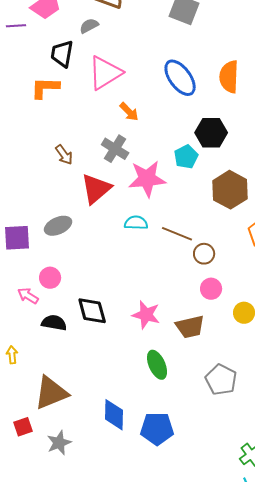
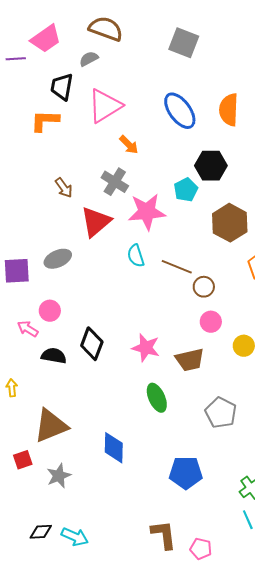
cyan semicircle: (136, 223) -> (136, 256), turned -110
black diamond: (92, 311) -> (92, 344), turned 36
blue pentagon: (157, 429) -> (186, 473), moved

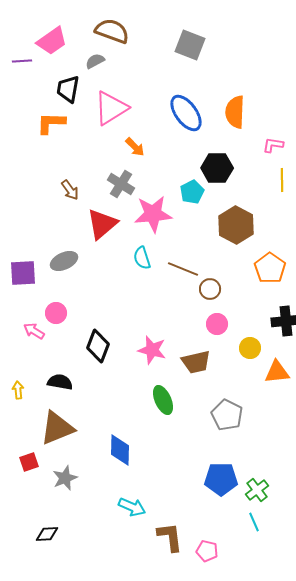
black semicircle: (54, 356) -> (60, 382), moved
blue pentagon: (186, 473) -> (221, 479), moved
cyan arrow: (75, 537) -> (132, 507), moved

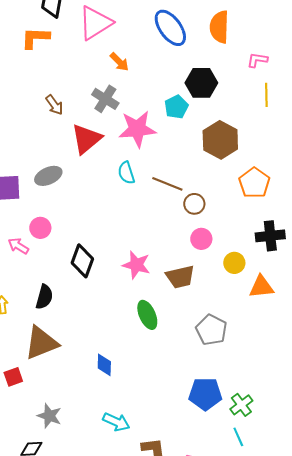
black semicircle: (60, 382) -> (44, 297), turned 95
blue diamond: (120, 450) -> (104, 365), size x0.7
gray star: (65, 478) -> (49, 416), moved, turned -30

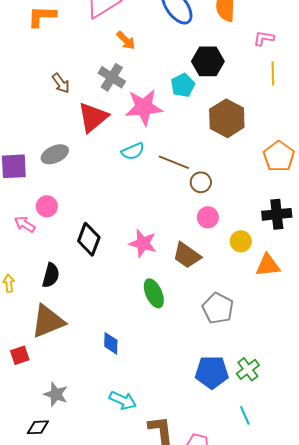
cyan semicircle: (126, 173) -> (133, 151), turned -95
orange pentagon: (254, 183) -> (279, 156), moved
brown trapezoid: (180, 277) -> (187, 255), turned 48
green cross: (241, 405) -> (248, 369), moved

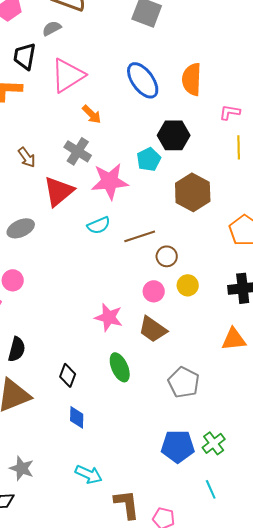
brown line: (174, 162) -> (140, 236), turned -40
pink circle: (208, 217) -> (154, 291), moved
black diamond: (89, 239) -> (68, 375), moved, size x0.7
yellow circle: (241, 241) -> (188, 285), moved

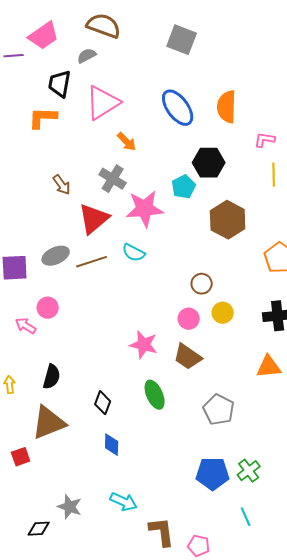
cyan semicircle: (99, 225) -> (134, 253), turned 50
brown line: (140, 236) -> (92, 262), moved
gray star: (22, 468) -> (70, 507), moved

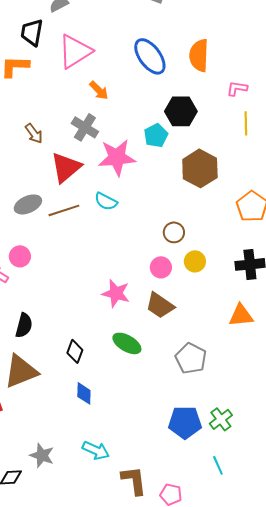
green ellipse: (155, 395) -> (127, 343), turned -36

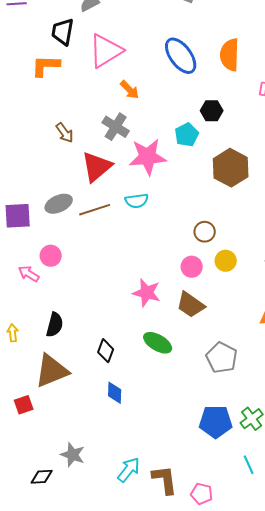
black hexagon: (181, 111) -> (212, 111), size x0.7
cyan semicircle: (106, 201) -> (137, 201), turned -35
cyan arrow: (96, 450) -> (129, 470), moved, turned -76

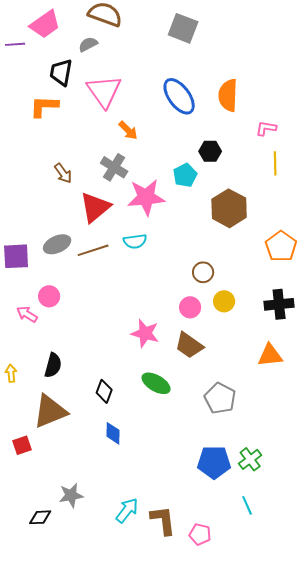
pink triangle: (106, 51) -> (104, 91), turned -33
gray star: (73, 455) -> (71, 495), turned -30

